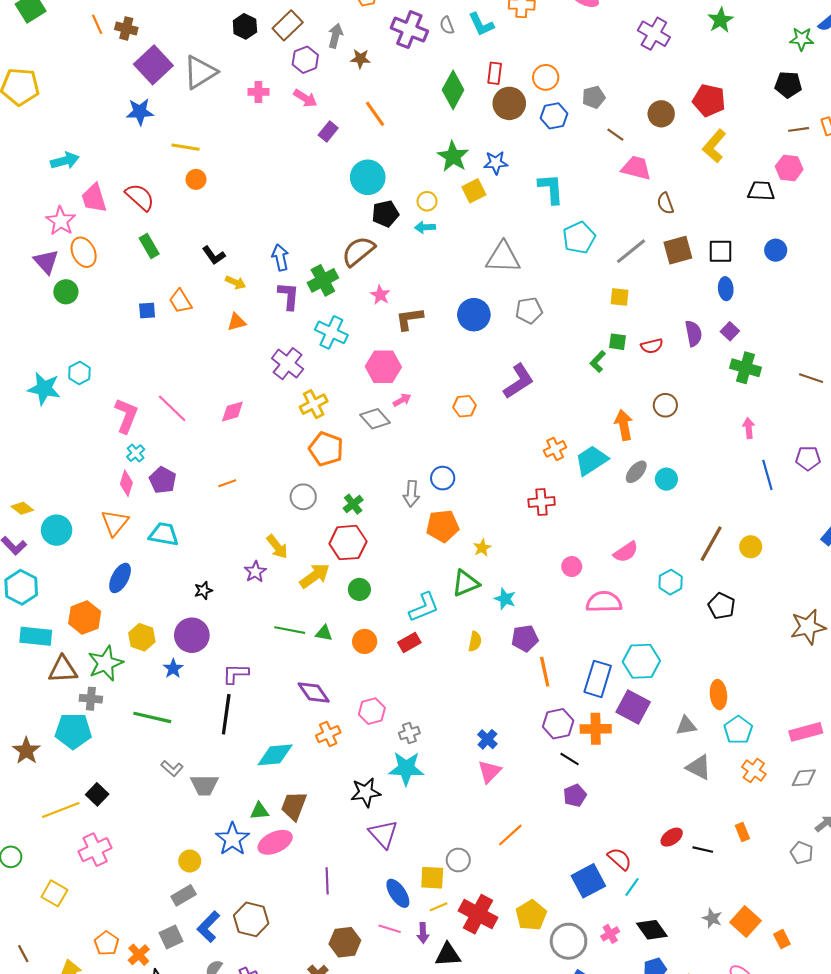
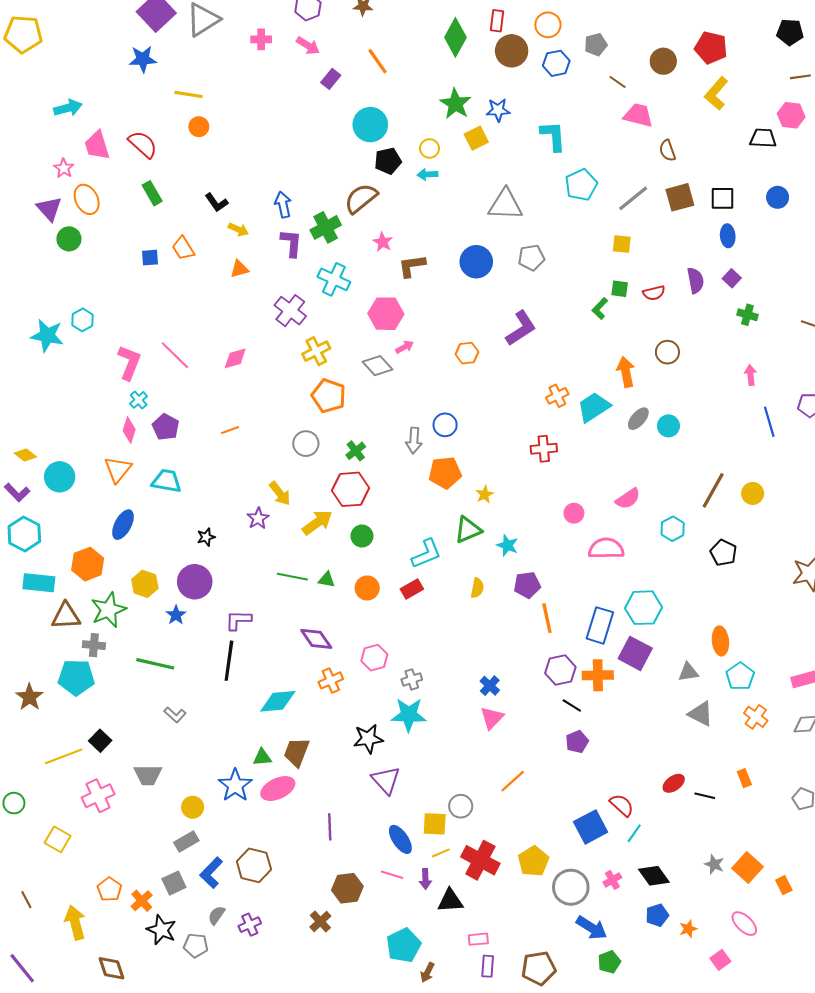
pink star: (61, 221) -> (64, 168), size x0.7
green cross: (745, 368) -> (747, 315), size x0.7
gray trapezoid: (204, 785) -> (148, 775), moved

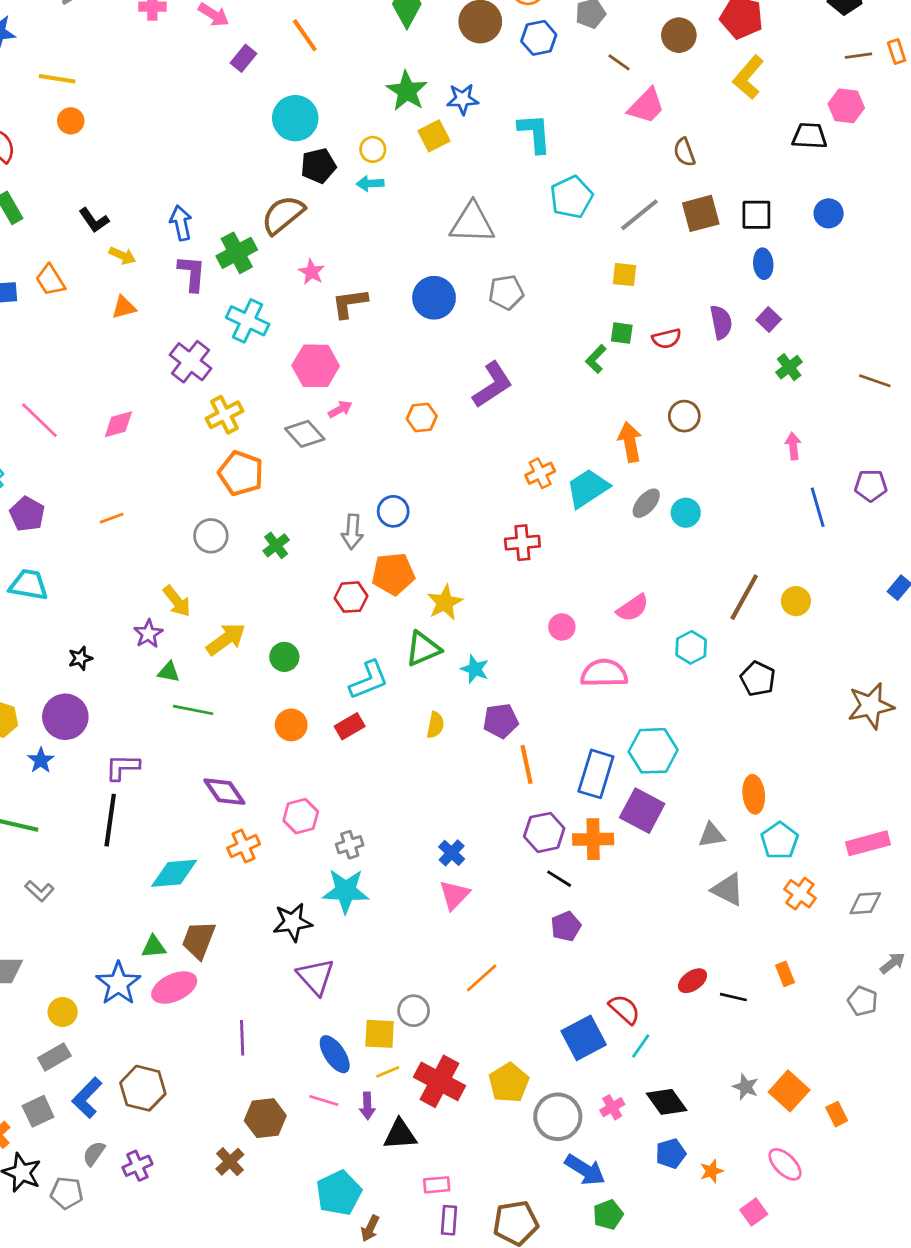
pink trapezoid: (638, 115) -> (646, 106), turned 120
green cross: (747, 315) -> (789, 367), turned 36
red hexagon: (351, 489) -> (351, 597), moved, size x0.7
yellow star: (485, 494) -> (445, 602), size x1.5
green triangle: (327, 580) -> (169, 672), moved

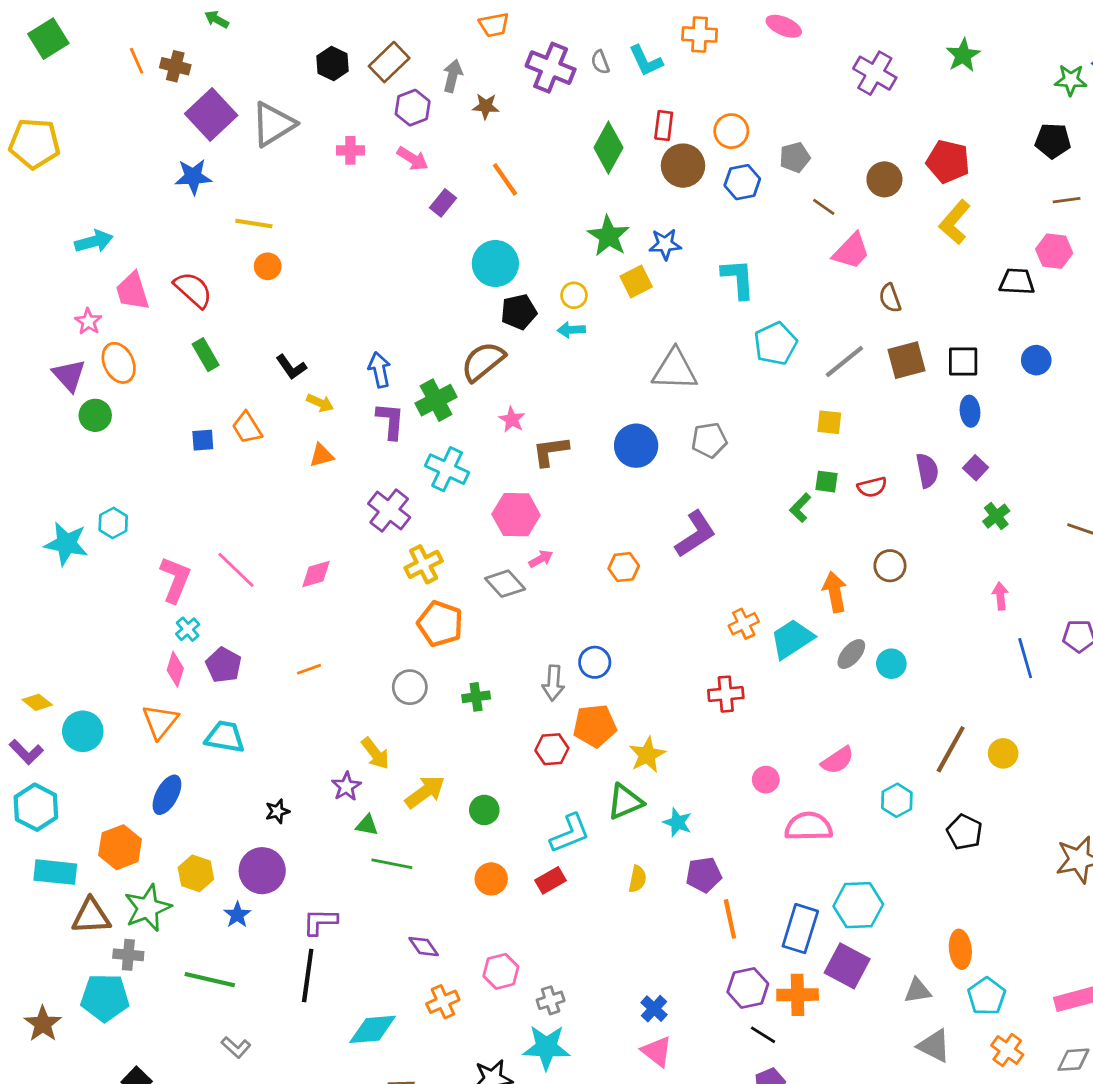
green cross: (276, 545) -> (476, 697), turned 30
purple diamond: (224, 792) -> (424, 947), size x0.7
pink triangle: (454, 895) -> (657, 1051), turned -36

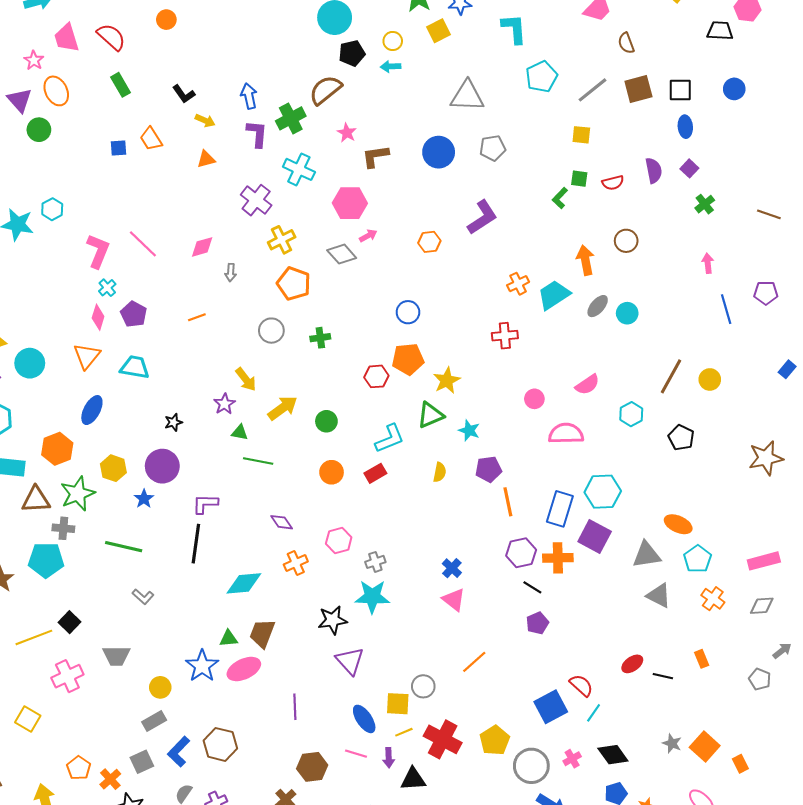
gray arrow: (553, 683) -> (231, 272), moved, size x0.7
orange ellipse: (960, 949) -> (678, 524), turned -60
gray triangle: (918, 991) -> (647, 555), size x1.4

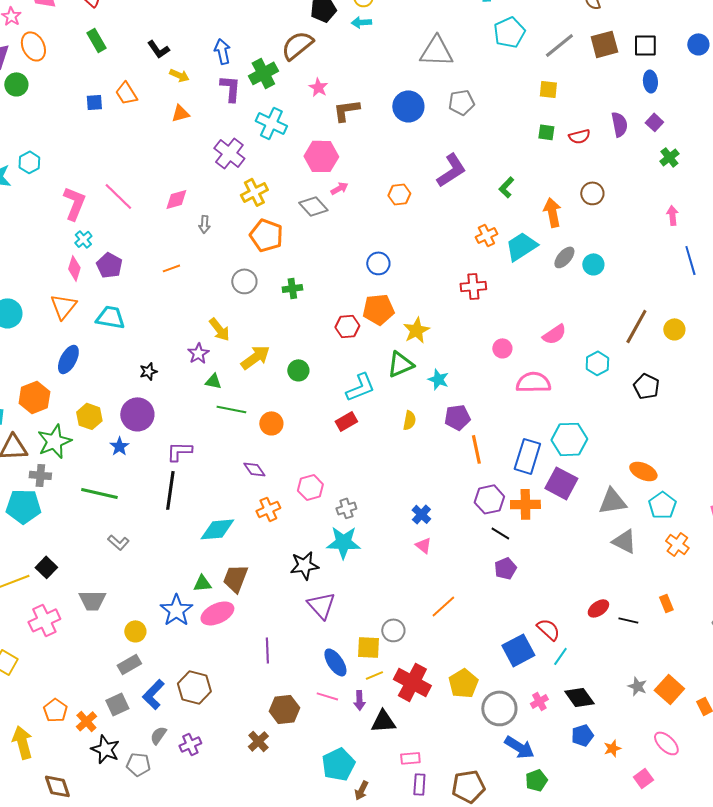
green L-shape: (560, 198) -> (506, 187), moved
orange circle: (332, 472) -> (271, 423), moved
pink triangle: (454, 600) -> (423, 545), size x0.7

